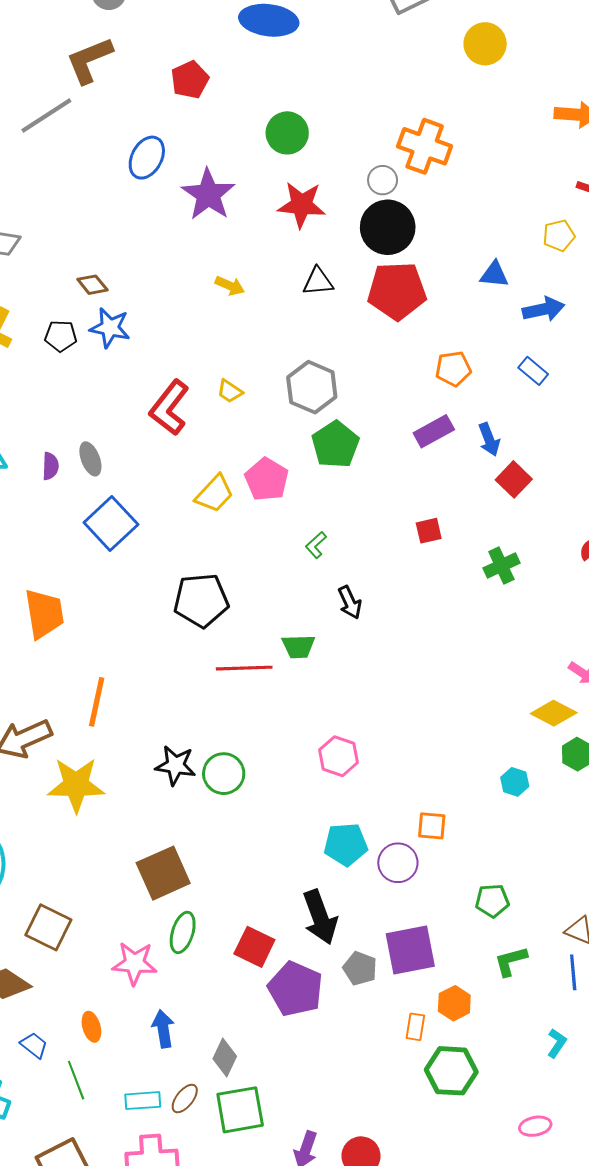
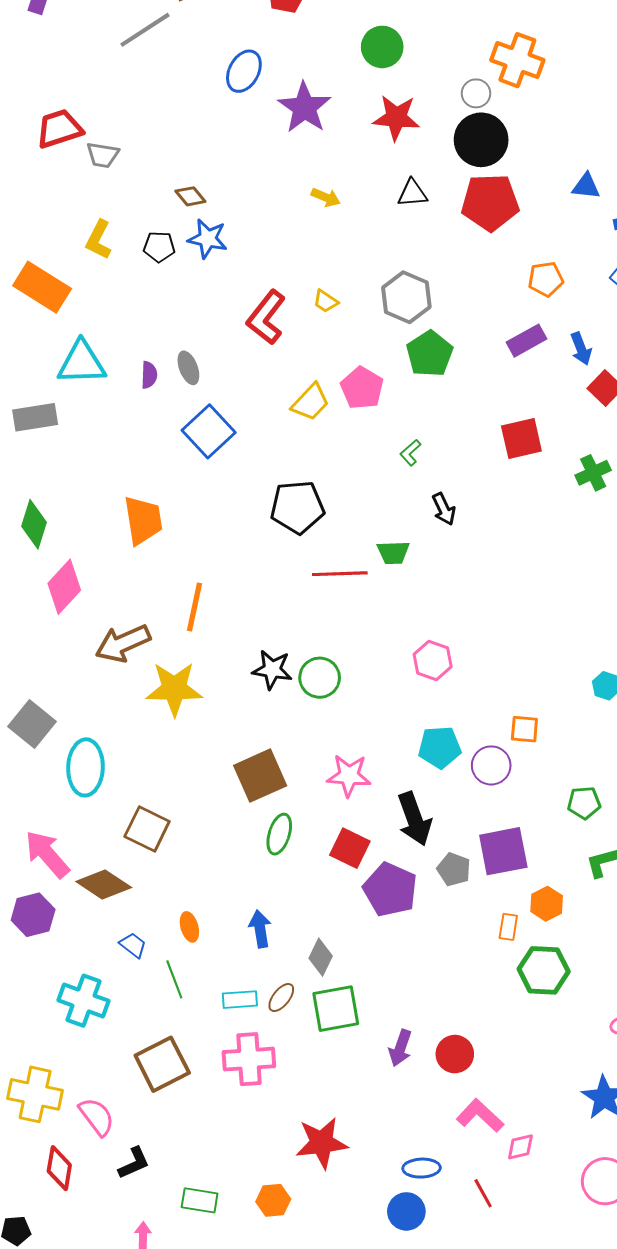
red square: (429, 531) -> (521, 438), size x1.6
pink star: (134, 963) -> (349, 776), moved

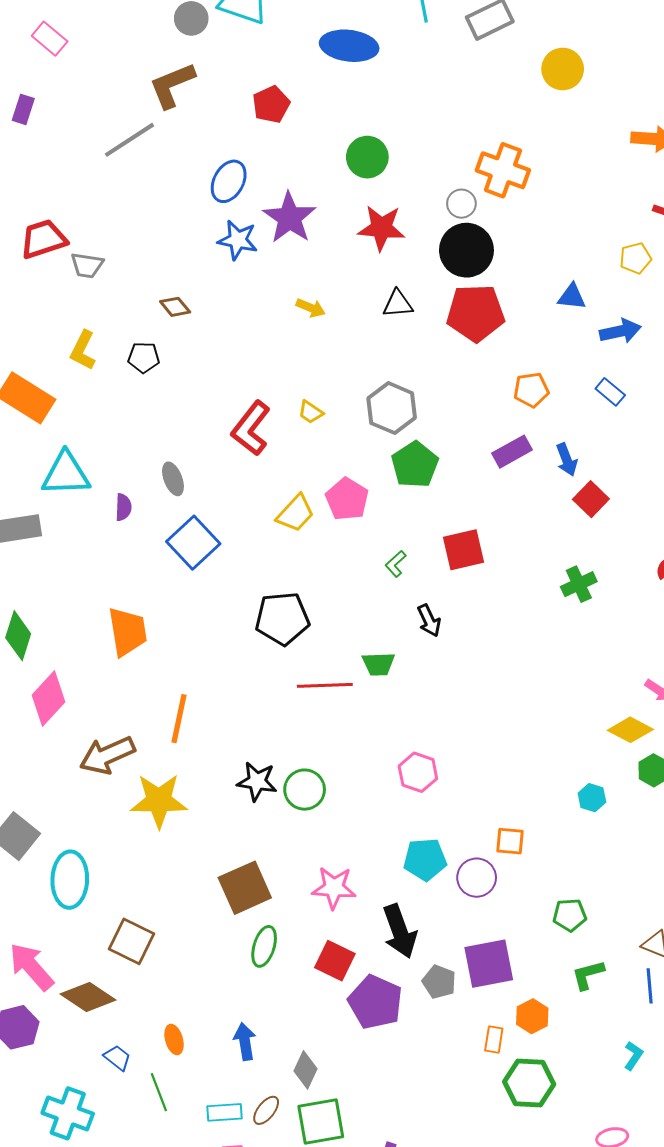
blue star: (208, 239) -> (238, 240), moved
purple semicircle: (149, 375) -> (123, 507), moved
red square: (521, 438) -> (463, 550), moved

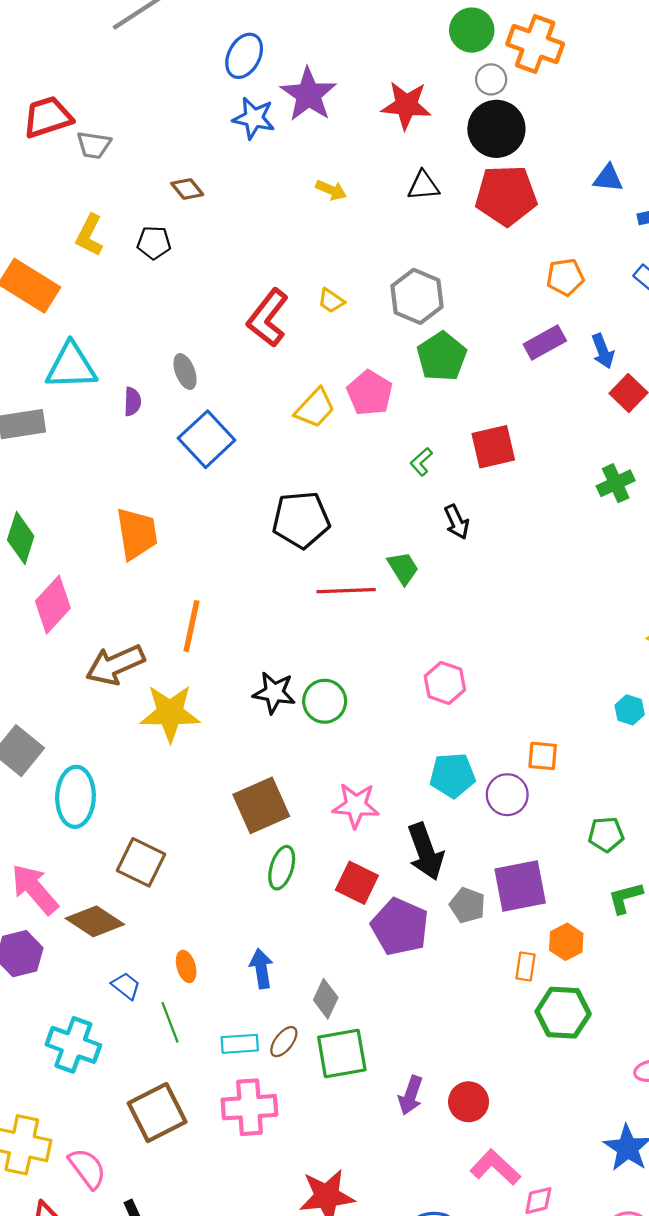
green circle: (367, 157) -> (472, 30), moved
green trapezoid: (378, 664) -> (403, 568), turned -120

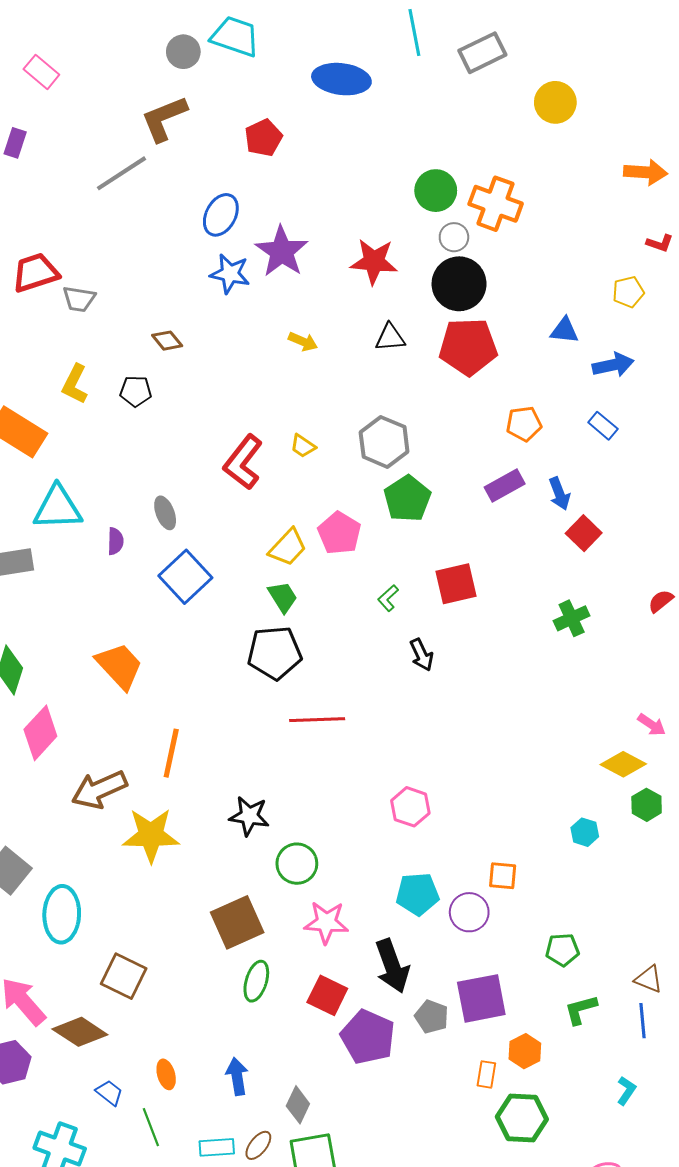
orange trapezoid: (137, 534) -> (119, 666), turned -34
green trapezoid: (403, 568) -> (283, 597), moved
green circle: (325, 701) -> (297, 864), moved

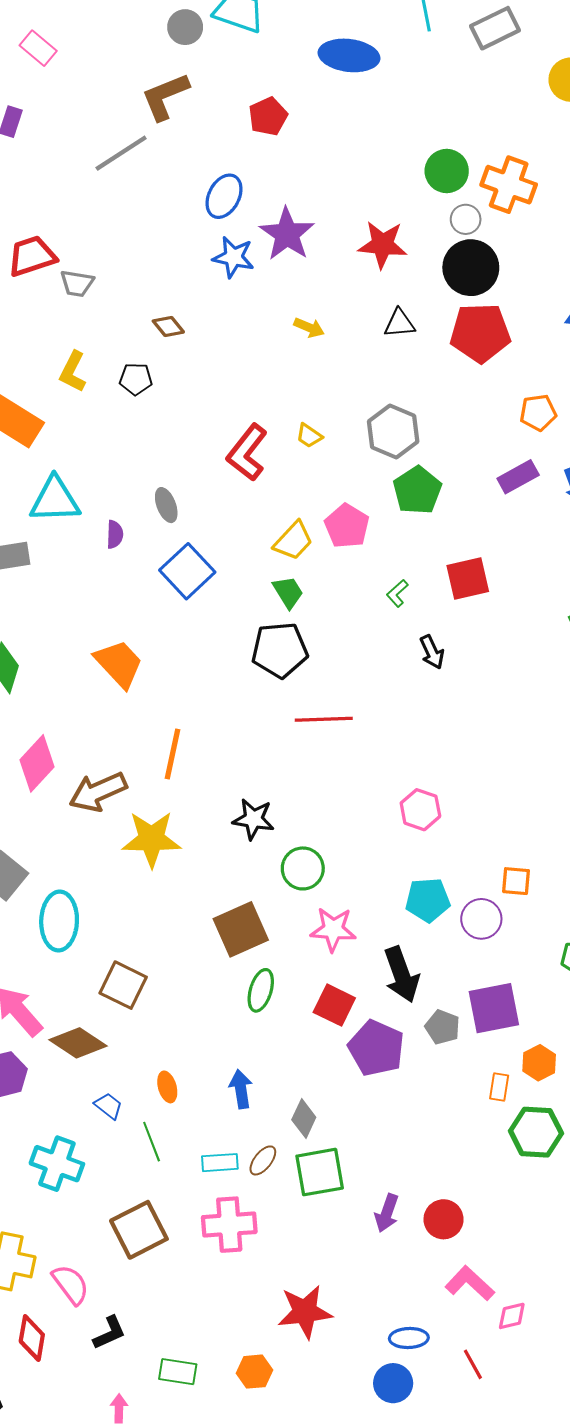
pink diamond: (40, 733) -> (37, 763), moved

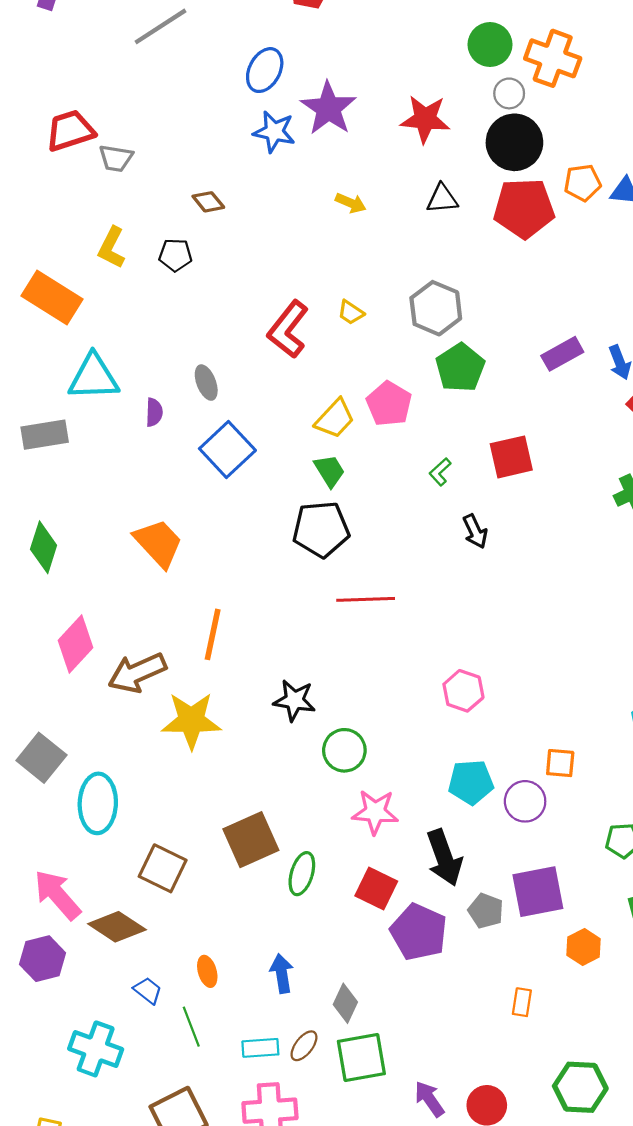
orange pentagon: (538, 413) -> (582, 183), moved
brown square: (241, 929) -> (251, 840), moved
orange rectangle: (499, 1087) -> (522, 1002), moved
green hexagon: (536, 1132) -> (580, 1087), moved
purple arrow: (387, 1213) -> (429, 1099), turned 126

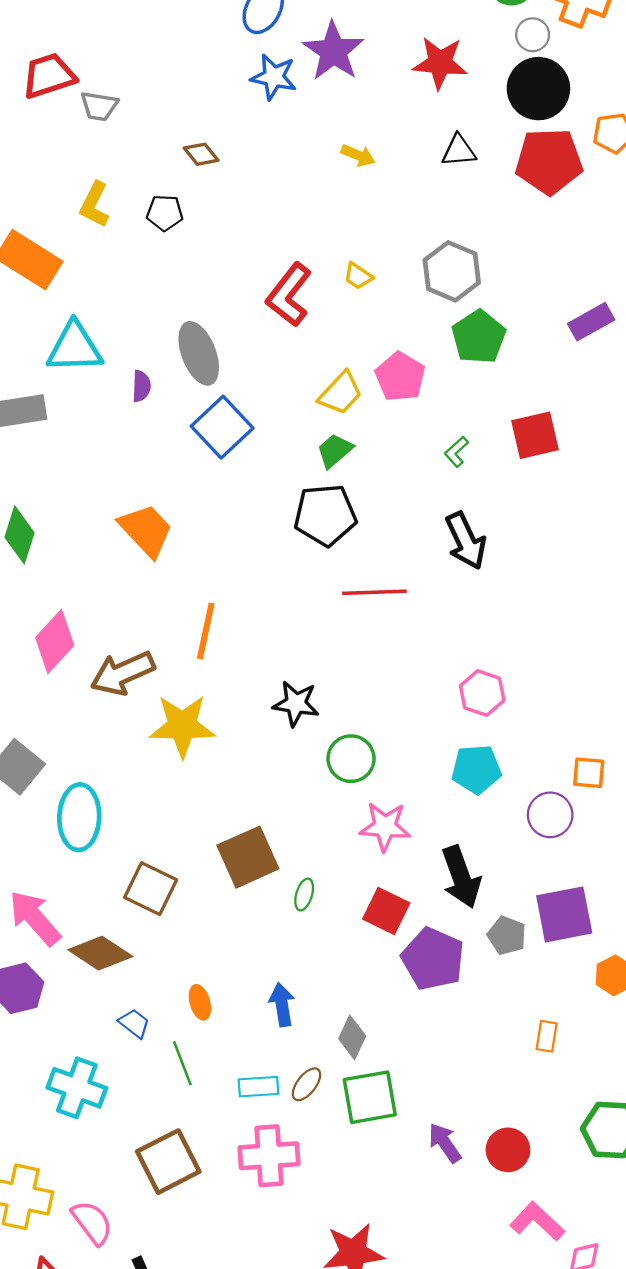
gray ellipse: (206, 383) -> (199, 353), size x1.6
green trapezoid: (329, 471) -> (335, 451), turned -99
black arrow: (475, 531) -> (466, 541), moved, size x1.5
cyan pentagon: (471, 782) -> (476, 769), moved
green ellipse: (302, 874) -> (304, 895), size x0.7

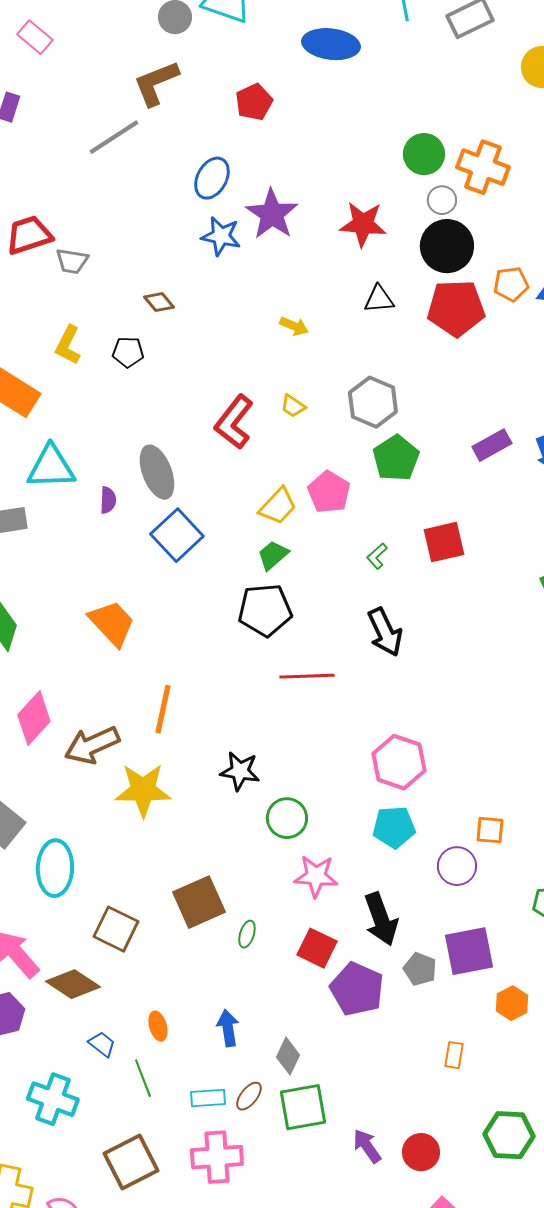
yellow arrow: (358, 155) -> (294, 326), moved
pink hexagon: (482, 693) -> (399, 762), size x1.4

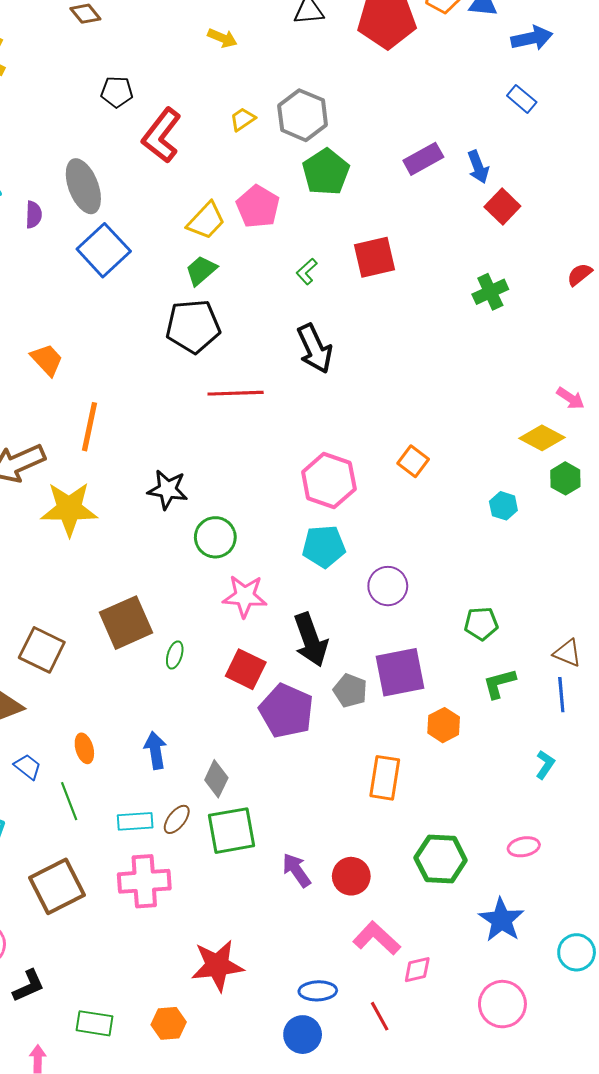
black pentagon: (128, 352) -> (117, 92), moved
yellow trapezoid: (293, 406) -> (243, 119), moved, turned 112
orange trapezoid: (112, 623) -> (47, 360), moved, size x0.7
orange square: (490, 830) -> (413, 461), moved, turned 32
orange rectangle: (454, 1055) -> (385, 778), size x1.6

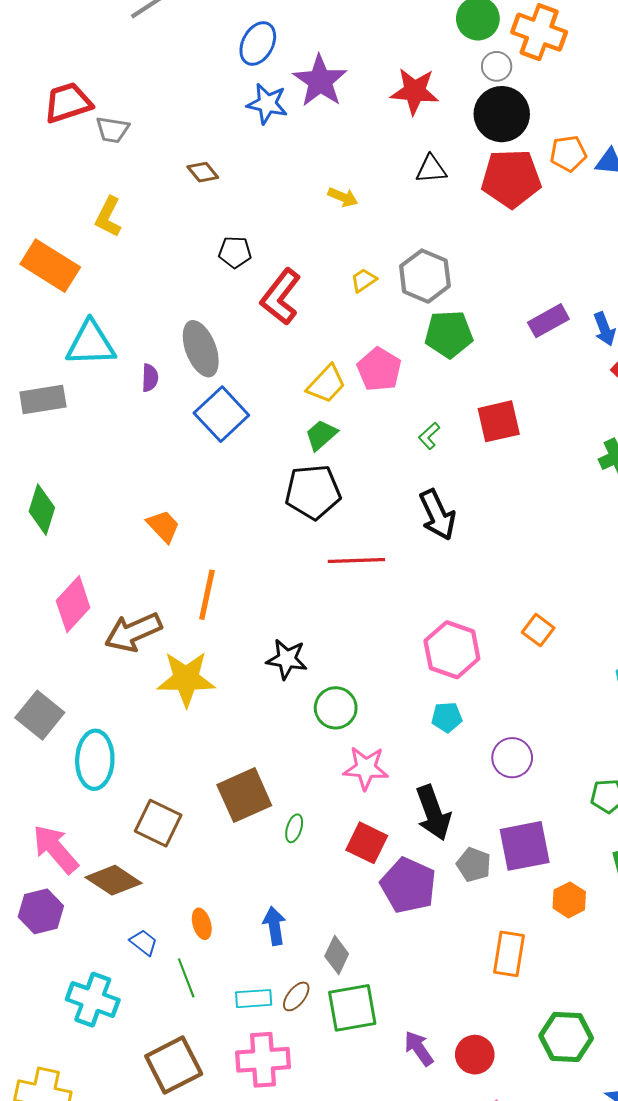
green pentagon: (326, 172) -> (449, 334), turned 30
cyan pentagon: (324, 546) -> (447, 717), size x0.7

